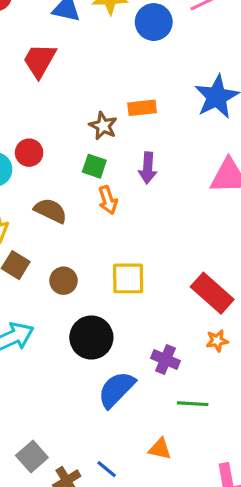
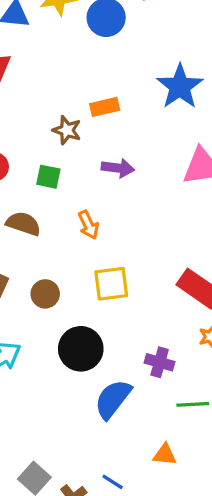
green square: (94, 166) -> (48, 177), moved
purple arrow: (148, 168) -> (118, 168), turned -80
orange arrow: (108, 200) -> (88, 225), moved

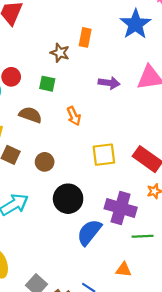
orange rectangle: (105, 107) -> (85, 37), turned -66
purple arrow: (118, 168) -> (109, 83), moved
yellow square: (111, 284) -> (104, 155), moved
purple cross: (160, 362) -> (121, 208), size x1.6

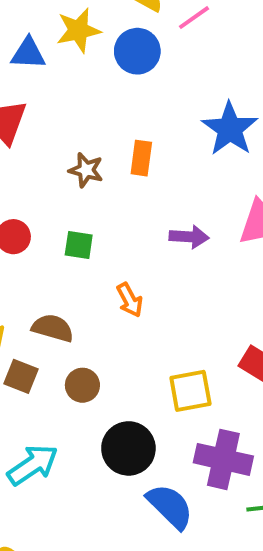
brown star: (60, 53) -> (86, 170), moved
brown semicircle: (30, 115) -> (53, 328), moved
yellow square: (104, 155) -> (190, 391), moved
blue semicircle: (89, 232) -> (170, 506), turned 100

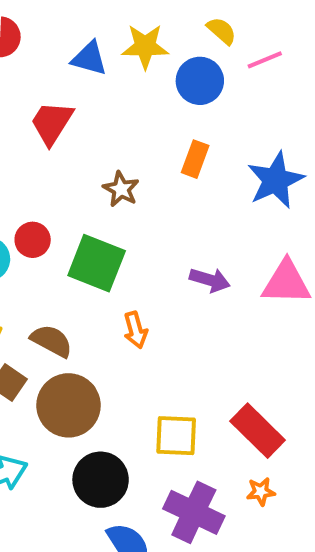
orange rectangle: (141, 158) -> (195, 159), moved
green square: (79, 245) -> (97, 263), size x1.8
brown circle: (82, 385) -> (69, 405), size x1.8

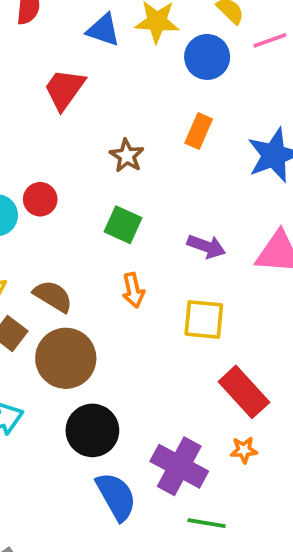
green square: (97, 263) -> (123, 225), moved, size x0.7
yellow square: (176, 436) -> (204, 319), moved

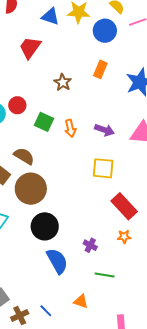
green square: (123, 225) -> (44, 122), moved
orange arrow: (133, 290) -> (70, 128), moved
purple cross: (179, 466) -> (90, 245), size x0.5

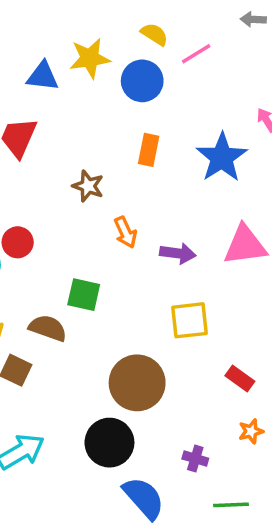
green square: (44, 122) -> (84, 295), moved
orange arrow: (70, 128) -> (125, 232), moved
brown circle: (31, 189) -> (137, 383), moved
red rectangle: (124, 206) -> (240, 379), size x0.6

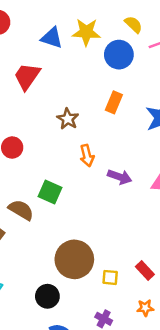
yellow square: (190, 320) -> (110, 277), moved, size x0.6
black circle: (109, 443) -> (47, 296), size x0.7

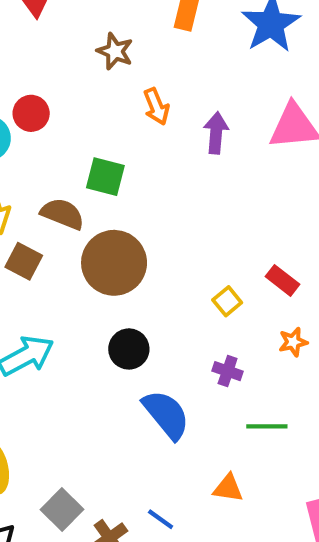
purple arrow: (120, 177) -> (216, 133), turned -95
brown circle: (74, 259) -> (114, 263), moved
yellow square: (110, 277) -> (227, 301), turned -35

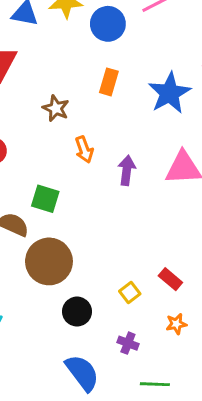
black circle: (129, 349) -> (77, 312), moved

